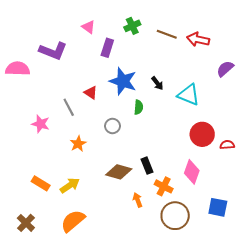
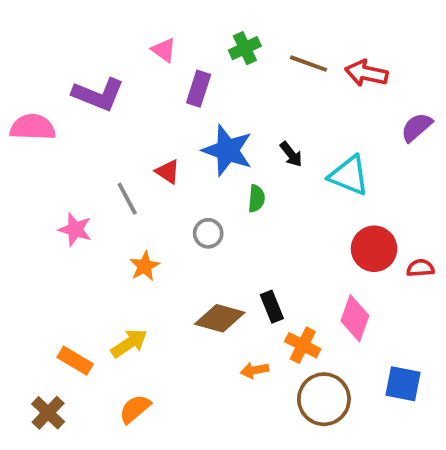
orange rectangle: (41, 183) -> (75, 361), moved
orange arrow: (138, 200) -> (255, 370), turned -80
orange semicircle: (73, 221) -> (135, 409), size x0.7

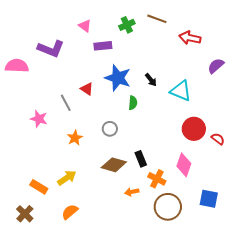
brown line: (309, 64) -> (157, 19), moved
purple rectangle: (199, 89) -> (103, 46), turned 66
gray circle: (208, 233) -> (110, 129), moved
red semicircle: (420, 268) -> (218, 139), turned 40

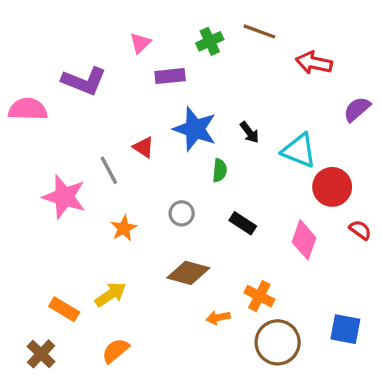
pink triangle: (85, 26) -> (140, 43), turned 40
pink star: (39, 119) -> (64, 197), size x1.5
red circle: (194, 129) -> (332, 187), moved
black rectangle: (141, 159) -> (243, 223), moved, turned -35
pink diamond: (184, 165) -> (304, 240), moved

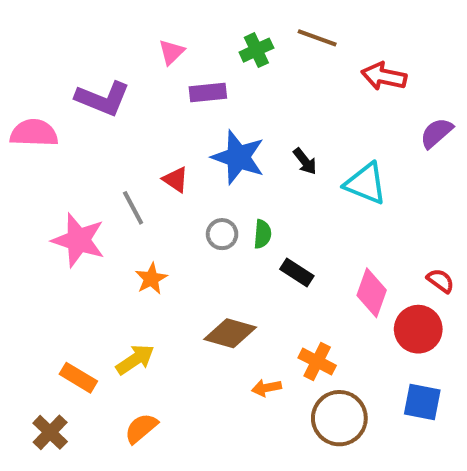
green semicircle: (220, 170) -> (262, 234), moved
red circle: (332, 187) -> (418, 329), moved
gray circle: (182, 213) -> (222, 234), moved

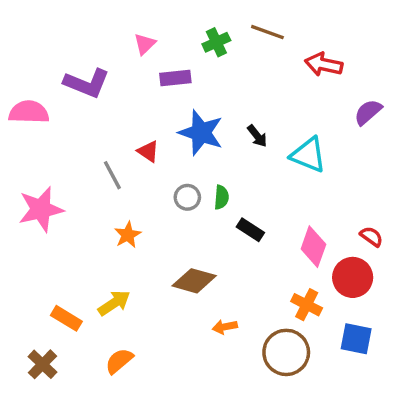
pink star: (78, 240) -> (41, 209), moved, turned -30
orange cross: (317, 362) -> (307, 305), moved

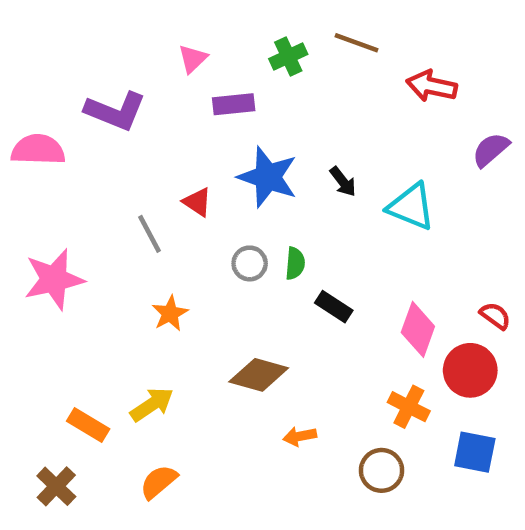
brown circle: (286, 352) -> (382, 470), size x0.7

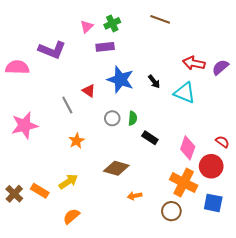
green cross: (288, 56) -> (112, 23), moved
red arrow: (432, 86) -> (194, 63), moved
orange cross: (409, 407) -> (184, 183), size x1.5
brown cross: (56, 486) -> (14, 194), moved

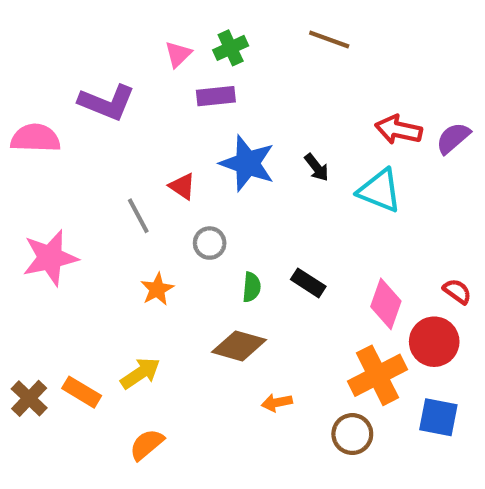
gray circle: (112, 118) -> (210, 243), moved
green semicircle: (133, 118) -> (252, 287), moved
orange cross: (184, 183) -> (378, 375), turned 36

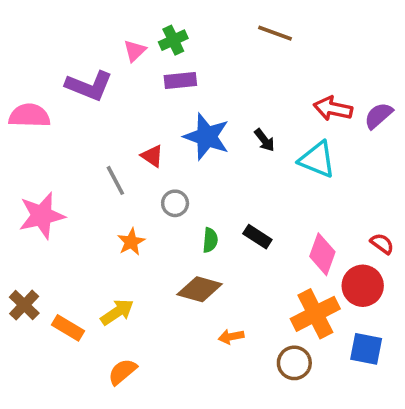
green cross: (231, 48) -> (173, 40), moved
pink triangle: (178, 54) -> (135, 51), moved
brown cross: (29, 398) -> (24, 305), moved

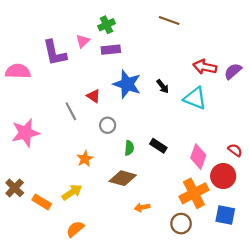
pink triangle: (135, 51) -> (83, 41), moved
purple L-shape: (89, 86) -> (55, 53), turned 56
orange star: (131, 242) -> (85, 159), moved

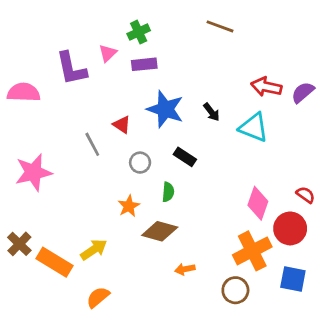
black rectangle: (158, 146) -> (185, 157), moved
orange star: (85, 159) -> (129, 206), moved
orange rectangle: (42, 202) -> (54, 262), size x1.4

